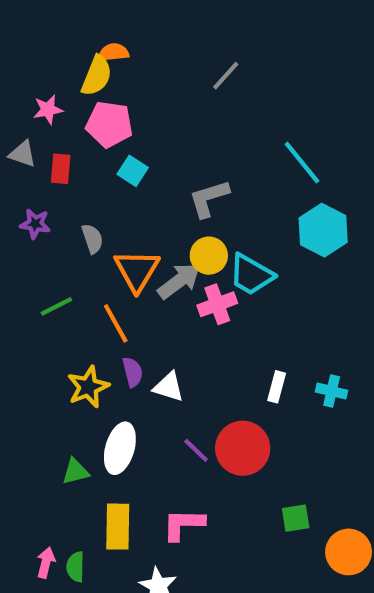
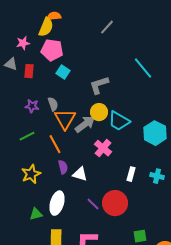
purple star: (35, 224) -> (32, 106), moved
cyan hexagon: (323, 230) -> (155, 133), moved
gray semicircle: (92, 239) -> (53, 104), moved
pink cross: (217, 304) -> (103, 148), moved, turned -30
yellow star: (88, 387) -> (31, 174), moved

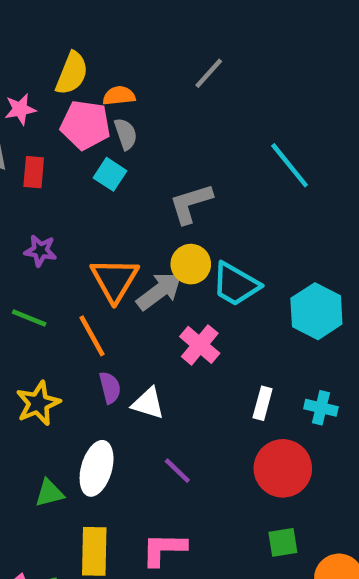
orange semicircle: (54, 16) -> (119, 96), moved
gray semicircle: (53, 104) -> (126, 134), moved
green line: (27, 136) -> (29, 318), turned 49
red circle: (115, 203) -> (283, 468), moved

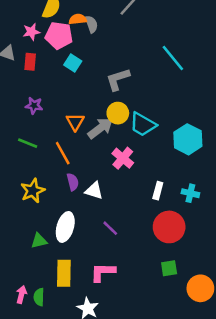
pink star: (20, 109) -> (31, 32), moved
gray semicircle: (126, 134) -> (92, 24), moved
orange triangle: (114, 280) -> (75, 122), size x0.7

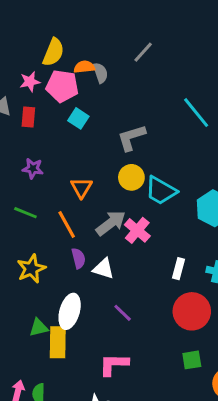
gray arrow: (100, 128) -> (111, 223), moved
yellow rectangle: (64, 273) -> (58, 342), moved

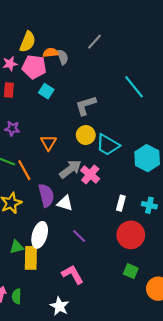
orange line: (67, 224) -> (24, 170), moved
purple semicircle: (78, 258) -> (46, 195), size x1.5
green square: (192, 360) -> (131, 271), turned 32
pink L-shape: (114, 364) -> (73, 274), turned 60

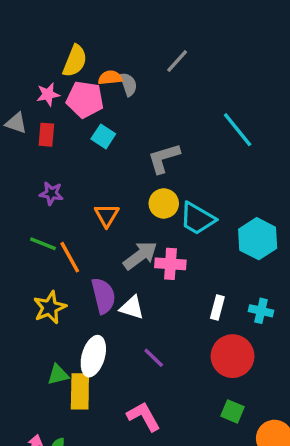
pink cross: (90, 175) -> (170, 264), turned -36

